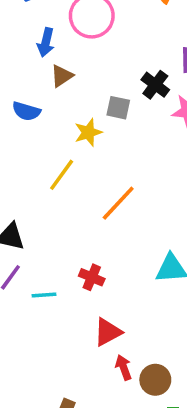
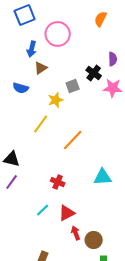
gray square: (118, 108) -> (73, 86), turned -32
cyan line: (44, 295) -> (43, 210), moved, turned -40

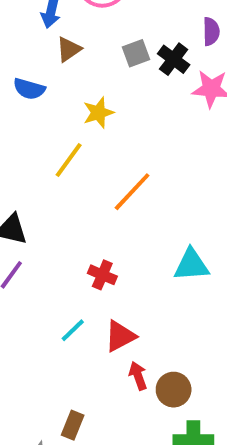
gray square: (73, 86) -> (136, 53), moved

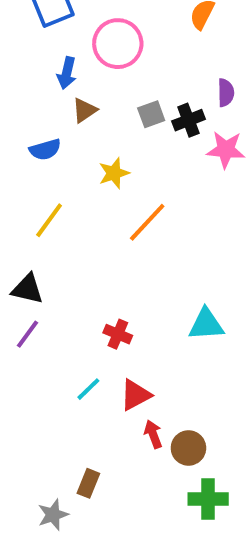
black cross: (174, 59) -> (188, 120), turned 32
blue semicircle: (29, 89) -> (45, 150), turned -32
yellow line: (69, 160) -> (49, 220), moved
orange line: (132, 192) -> (147, 222), moved

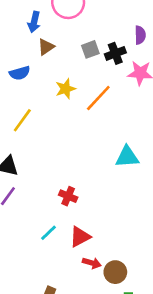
orange line: (147, 222) -> (98, 98), moved
cyan triangle: (206, 324) -> (127, 157), moved
red arrow: (153, 434) -> (92, 263), turned 126

